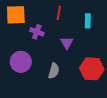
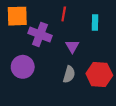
purple cross: (37, 32) -> (40, 34), size x1.5
gray semicircle: (54, 71) -> (69, 74), moved

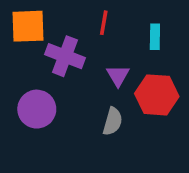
red hexagon: (99, 74) -> (157, 95), moved

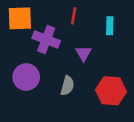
red hexagon: (157, 95) -> (111, 91), moved
gray semicircle: (113, 121) -> (67, 86), moved

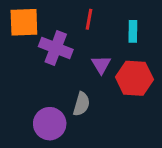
purple circle: (26, 77) -> (50, 124), moved
red hexagon: (111, 91) -> (134, 78), moved

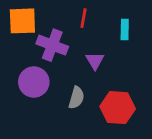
red hexagon: (134, 78) -> (118, 108), moved
purple circle: (50, 124) -> (34, 82), moved

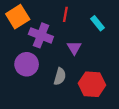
orange square: (22, 21) -> (18, 17), turned -30
cyan rectangle: (125, 29) -> (97, 23), turned -40

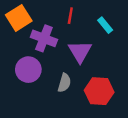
purple triangle: (74, 48) -> (80, 52), size x1.5

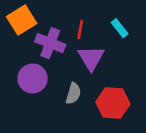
red line: (70, 16) -> (80, 29), moved

